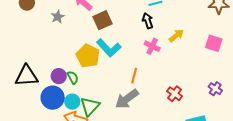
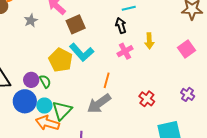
yellow arrow: (176, 36) -> (149, 41), turned 126
pink square: (214, 43) -> (187, 49), turned 36
pink cross: (152, 46) -> (125, 51), turned 35

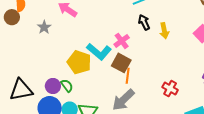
brown square: (76, 24) -> (121, 63), moved, turned -30
black arrow: (121, 26) -> (144, 22), moved
pink cross: (125, 51) -> (122, 41), moved

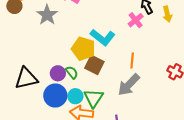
gray star: (44, 27) -> (47, 15), size x1.5
pink cross: (122, 41) -> (136, 20), moved
brown square: (121, 63) -> (94, 65), moved

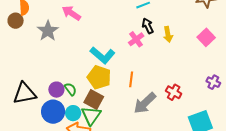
yellow pentagon: (83, 49) -> (99, 77), moved
brown square: (94, 65) -> (94, 99), moved
gray arrow: (129, 85) -> (145, 103), moved

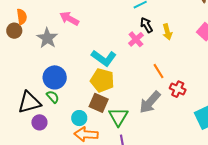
orange line: (131, 79) -> (159, 71), moved, turned -35
green semicircle: (70, 89) -> (53, 97), moved
purple circle: (56, 90) -> (39, 122), moved
blue circle: (53, 112) -> (55, 77), moved
green triangle: (91, 116) -> (118, 117), moved

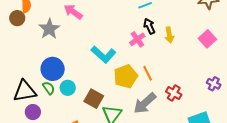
orange line: (159, 71) -> (148, 73), moved
yellow pentagon: (102, 80) -> (126, 76), moved, turned 30
cyan circle: (79, 118) -> (68, 88), moved

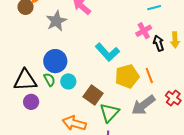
black arrow: (149, 26) -> (159, 43), moved
pink cross: (137, 39) -> (144, 31), moved

